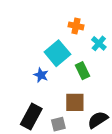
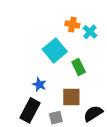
cyan cross: (99, 43) -> (90, 32), moved
blue star: (41, 75) -> (39, 85), moved

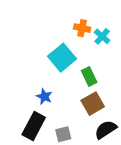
brown square: (71, 97) -> (93, 104), moved, turned -30

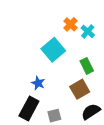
orange cross: (82, 28) -> (71, 24), turned 32
green rectangle: (89, 76) -> (87, 66), moved

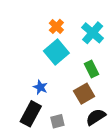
orange cross: (71, 24) -> (56, 26), moved
cyan cross: (88, 31) -> (93, 33), size x1.5

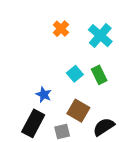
cyan square: (56, 52) -> (75, 74), moved, size x0.6
brown square: (84, 94) -> (78, 111), moved, turned -30

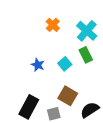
green rectangle: (99, 75) -> (86, 55), moved
blue star: (44, 95) -> (38, 65), moved

